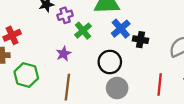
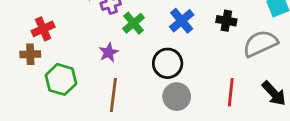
black cross: (141, 40) -> (226, 21), moved

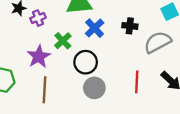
green cross: (134, 23) -> (63, 41), moved
purple star: (109, 52) -> (39, 56), size x1.5

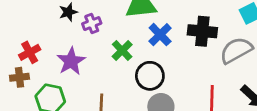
black cross: (130, 26) -> (202, 31), size x1.5
purple star: (39, 56) -> (71, 61), moved

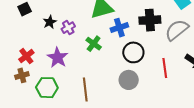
blue cross: (160, 35) -> (119, 28), turned 36
black circle: (150, 76) -> (133, 52), moved

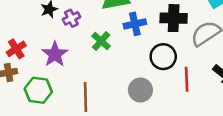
black circle: (133, 52) -> (163, 57), moved

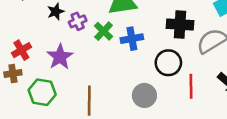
blue cross: (135, 24) -> (132, 39), moved
green cross: (101, 41) -> (104, 31), moved

